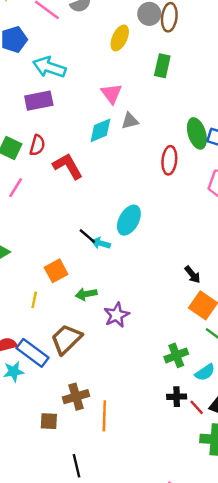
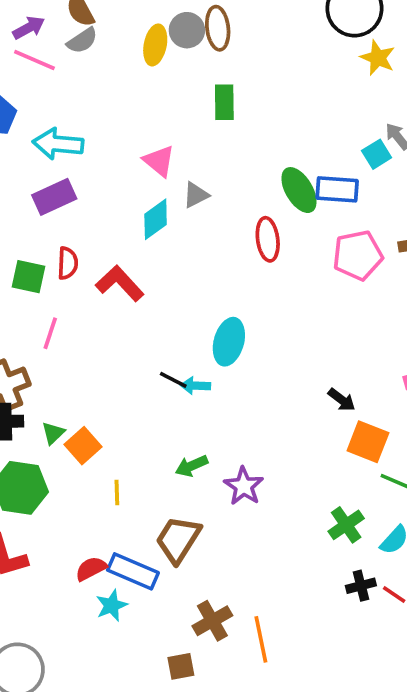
yellow ellipse: (120, 38) -> (155, 45), moved
orange square: (56, 271) -> (83, 446), moved

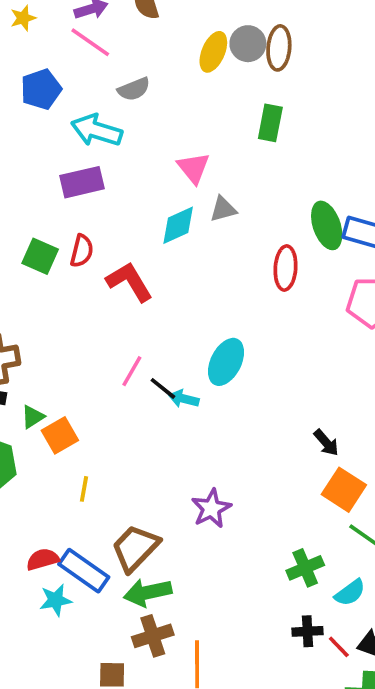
gray semicircle: (82, 41) -> (134, 89), moved
pink line: (50, 333) -> (132, 371), moved
green arrow: (192, 466) -> (148, 592), moved, size x1.4

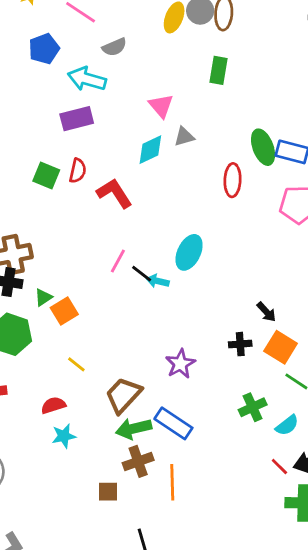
yellow line: (84, 489) -> (76, 364), moved, turned -60
blue rectangle: (84, 571) -> (173, 423), moved
black cross: (308, 631) -> (240, 344), moved

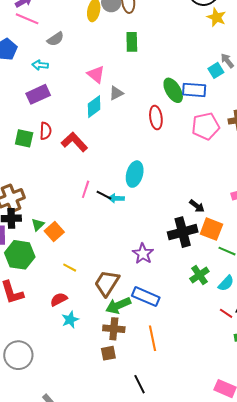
cyan arrow: (87, 79) -> (40, 65), size x0.6
black cross: (240, 344) -> (183, 232), size x1.8
brown cross: (138, 461) -> (114, 329), moved, turned 35

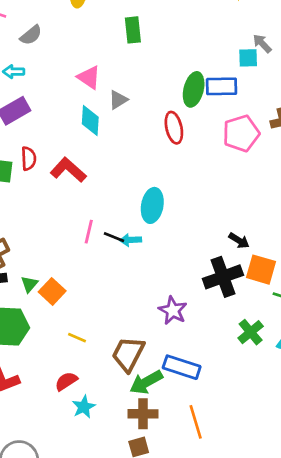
cyan square: (216, 70) -> (248, 58), turned 35
green ellipse: (173, 90) -> (194, 89), turned 50
cyan diamond: (94, 107) -> (90, 120), turned -45

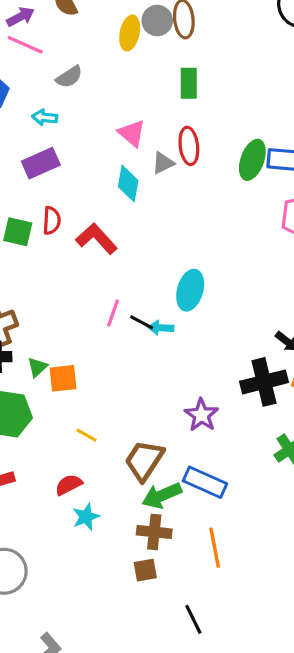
red ellipse: (174, 128) -> (189, 146), moved
orange square: (52, 291) -> (63, 378), turned 35

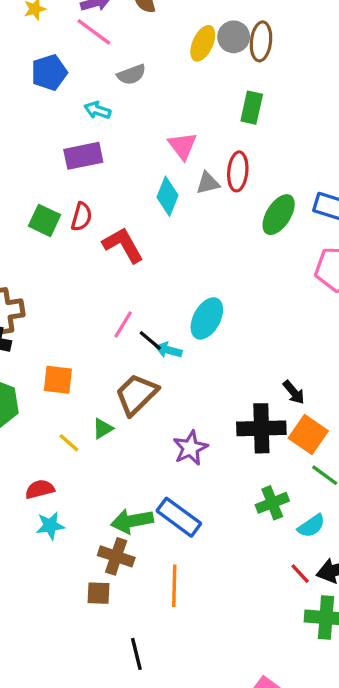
green ellipse: (252, 160) -> (279, 215), moved
green triangle: (37, 367) -> (103, 428), moved
brown trapezoid: (144, 460) -> (136, 394), moved

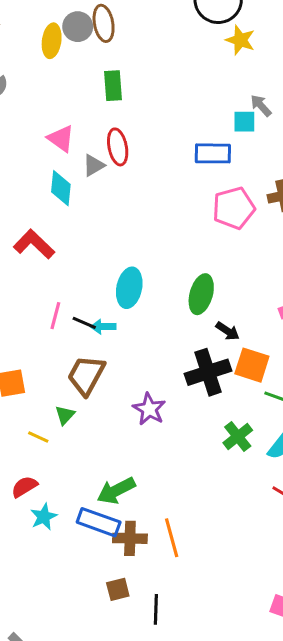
green ellipse: (279, 215) -> (201, 294), moved
blue rectangle: (179, 517) -> (99, 522), moved
brown cross: (116, 556) -> (130, 538), moved
brown square: (99, 593) -> (118, 589), moved
black line: (136, 654) -> (156, 609), turned 32

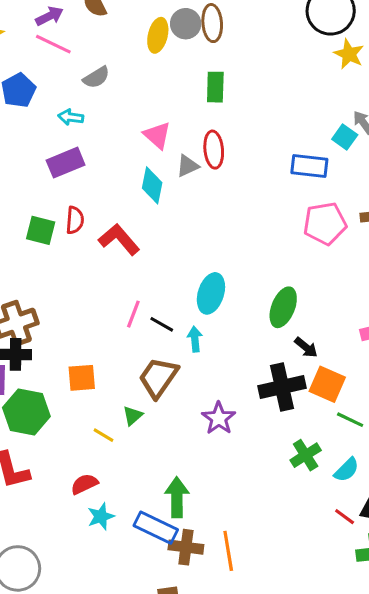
cyan square: (244, 122) -> (345, 137), turned 30
cyan arrow: (103, 327) -> (195, 339), moved, turned 80
green arrow: (116, 491) -> (177, 497), turned 111

